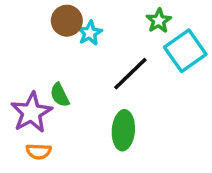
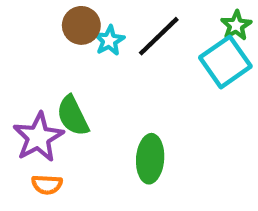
green star: (159, 21) -> (236, 25), moved
black line: (130, 74) -> (159, 36), moved
green semicircle: (60, 95) -> (73, 116), size x1.4

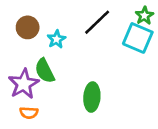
brown circle: (81, 25) -> (28, 27), moved
cyan star: (109, 40) -> (56, 39), moved
cyan square: (225, 62) -> (138, 38), turned -32

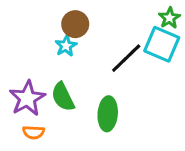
black line: (97, 22) -> (126, 58), moved
brown circle: (28, 27) -> (75, 24), moved
green semicircle: (45, 71) -> (63, 97), moved

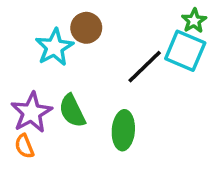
cyan star: (66, 46) -> (54, 47), moved, size x1.5
orange semicircle: (33, 132) -> (24, 146), moved, turned 65

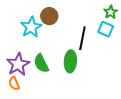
cyan square: (185, 51) -> (106, 29), size x0.7
black line: (145, 67) -> (82, 38), turned -35
green ellipse: (123, 130) -> (70, 61), moved

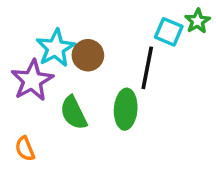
brown circle: (49, 16) -> (88, 55), moved
cyan square: (106, 29) -> (169, 32), moved
purple star: (18, 64) -> (32, 80), moved

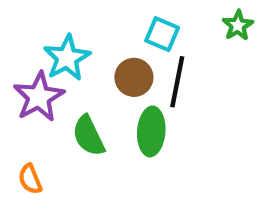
cyan square: (169, 32) -> (162, 34), moved
brown circle: (88, 55) -> (134, 77), moved

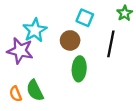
black line: (177, 82) -> (111, 44), moved
purple star: (39, 97) -> (20, 51), turned -30
green semicircle: (89, 136) -> (35, 90), moved

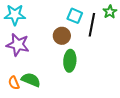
cyan star: (35, 30) -> (15, 15), moved, turned 30
black line: (111, 44) -> (92, 25), moved
green semicircle: (35, 90) -> (31, 80), turned 138

